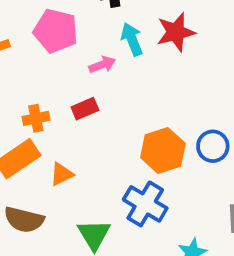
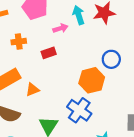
orange cross: (36, 118) -> (19, 42), moved
blue circle: (213, 146) -> (111, 59), moved

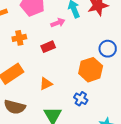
orange triangle: (32, 90) -> (46, 84), moved
blue cross: (79, 110) -> (81, 99), size x0.6

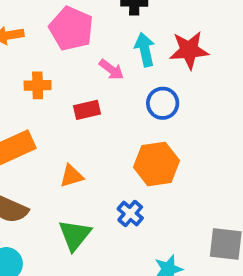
pink arrow: (58, 23) -> (111, 70), turned 48
blue circle: (108, 49) -> (163, 103), moved

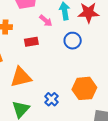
orange hexagon: (156, 164) -> (84, 88), moved
orange triangle: (72, 176) -> (21, 77), size x1.6

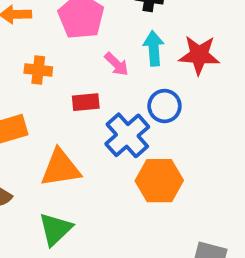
orange hexagon: (84, 88) -> (159, 181), moved
blue cross: (52, 99) -> (127, 135), moved, size x1.6

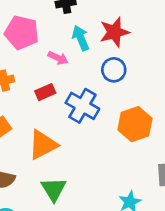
blue circle: (164, 106) -> (114, 70), moved
orange hexagon: (159, 181) -> (135, 124), moved

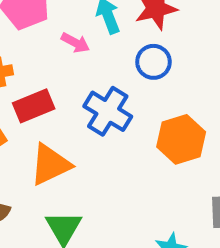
red rectangle: (45, 92) -> (34, 106), moved, size x1.4

